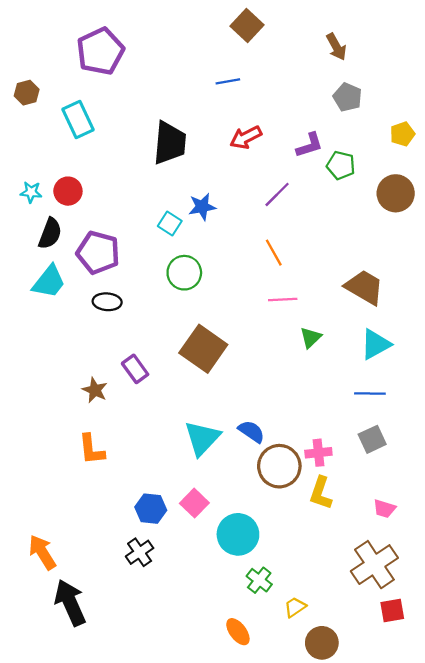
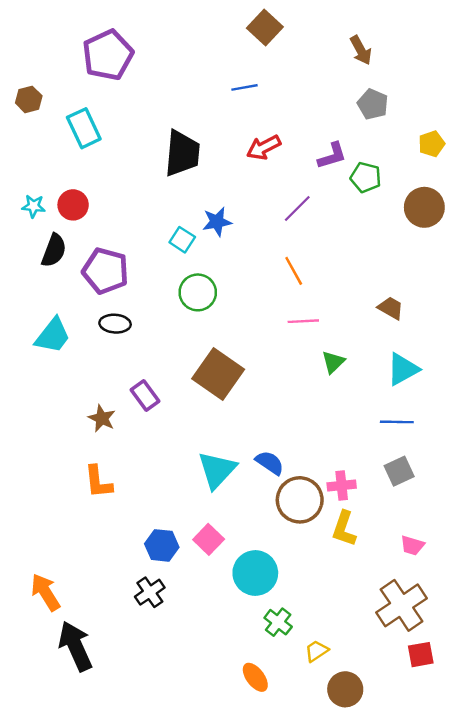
cyan trapezoid: (49, 282) -> (53, 336), moved
brown trapezoid: (364, 287) -> (391, 308), size x0.6

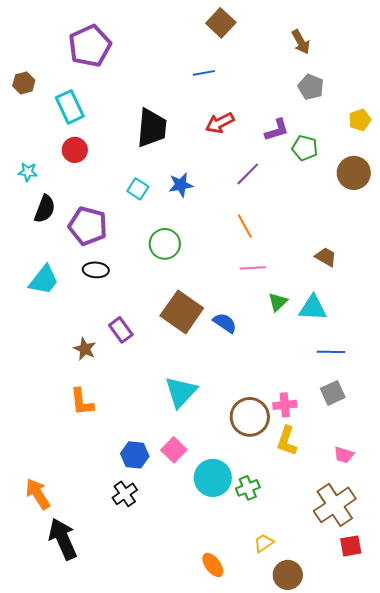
red circle: (73, 205) -> (75, 150), moved
cyan square: (182, 240) -> (138, 189), moved
cyan triangle: (403, 369) -> (313, 308), moved, turned 32
blue semicircle: (270, 463) -> (225, 323), moved
green cross: (278, 622) -> (248, 488), moved, turned 30

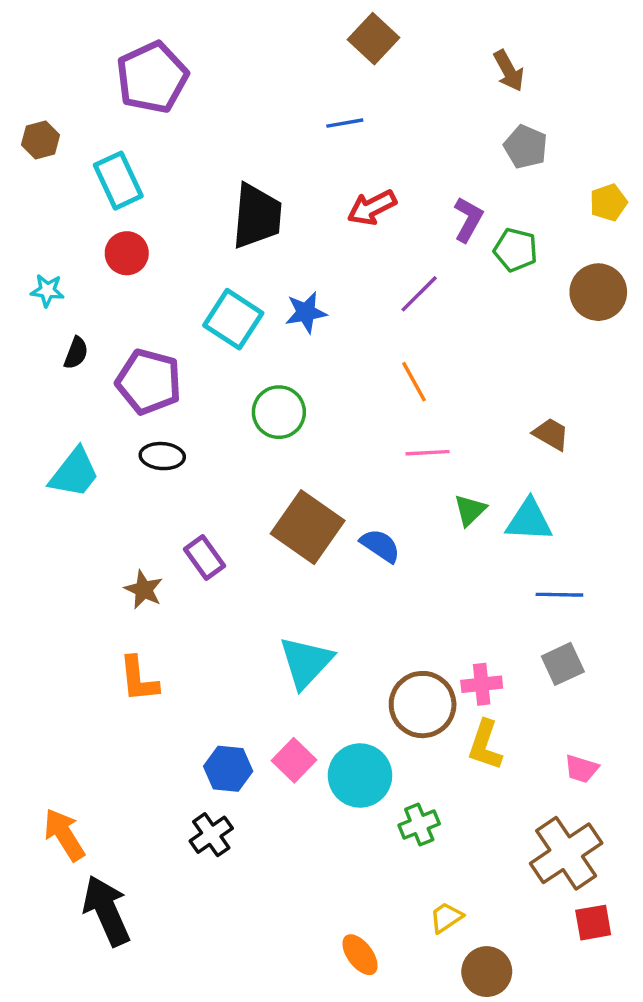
purple L-shape: (277, 130) -> (468, 219), turned -44
cyan square: (138, 189) -> (233, 319), size x1.6
black semicircle: (45, 209) -> (76, 353), size x0.7
cyan circle: (213, 478) -> (360, 776), moved

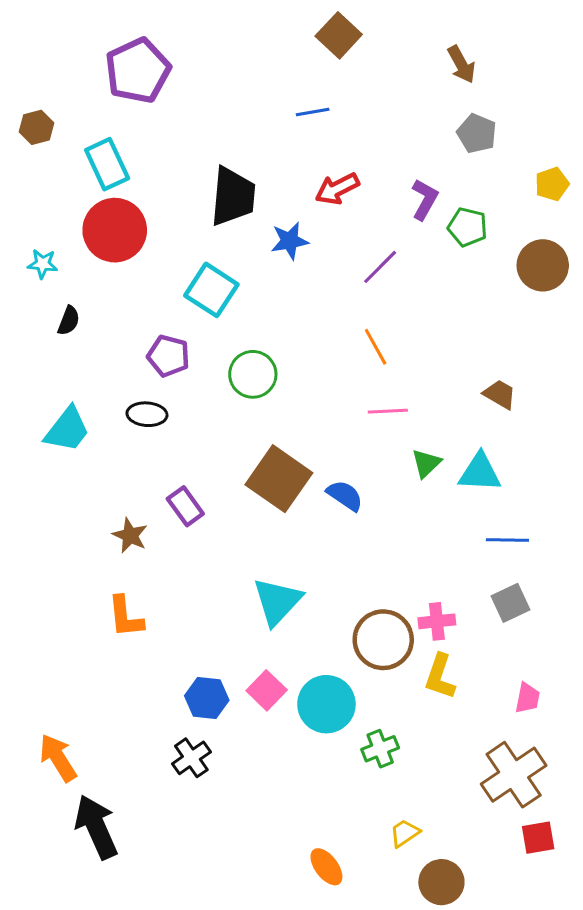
red circle: (127, 253) -> (115, 230), size x1.6
blue star: (306, 312) -> (290, 241), moved
purple pentagon: (149, 382) -> (168, 356), moved, size x0.7
pink trapezoid: (581, 769) -> (527, 698), turned -96

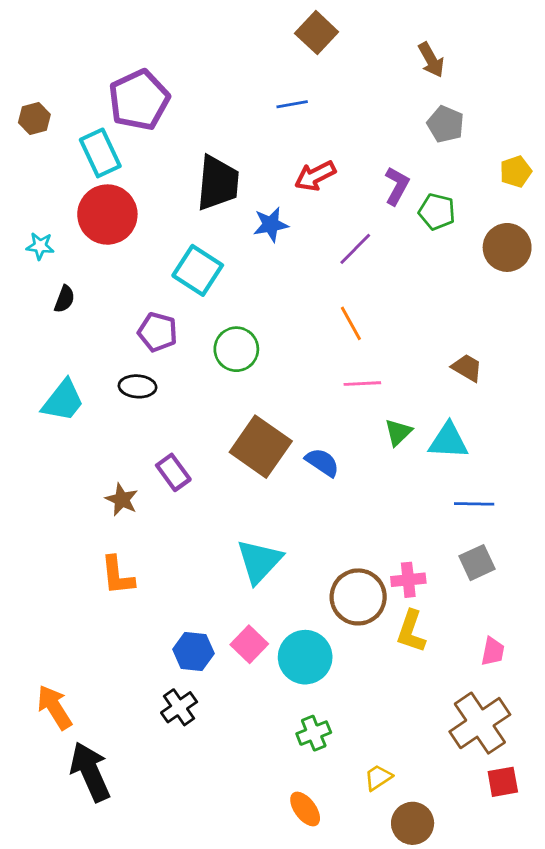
purple pentagon: (138, 71) -> (139, 100), moved
green cross: (380, 749) -> (314, 733), moved

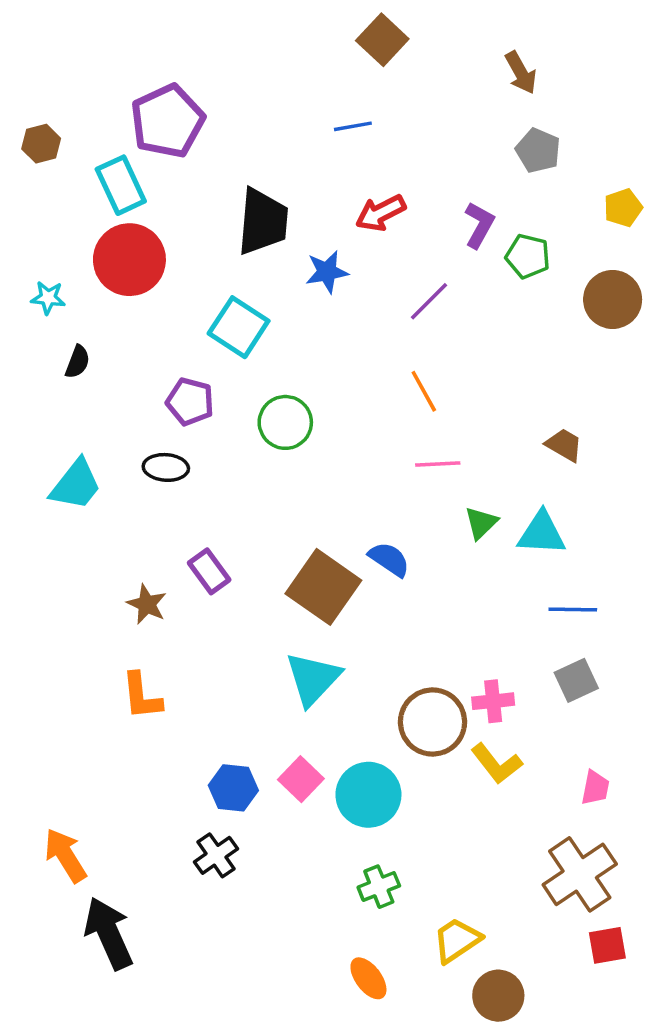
brown square: (261, 447) -> (323, 587), moved
yellow L-shape: (411, 631) -> (497, 764), turned -57
yellow trapezoid: (378, 777) -> (457, 940), size x1.4

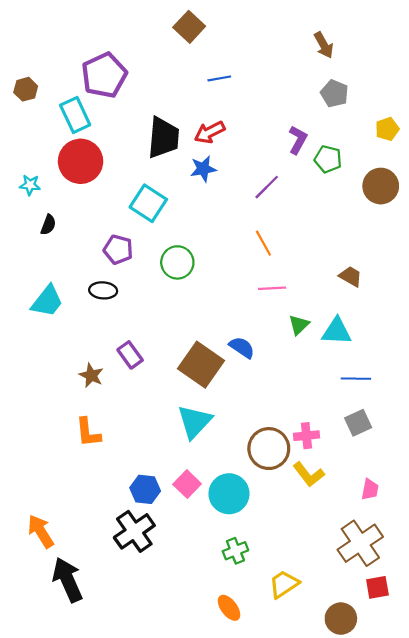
brown square: (382, 40) -> (189, 27), moved
red arrow: (381, 213) -> (210, 132), moved
black cross: (216, 855) -> (134, 531), size x1.5
brown circle: (498, 996) -> (341, 619), moved

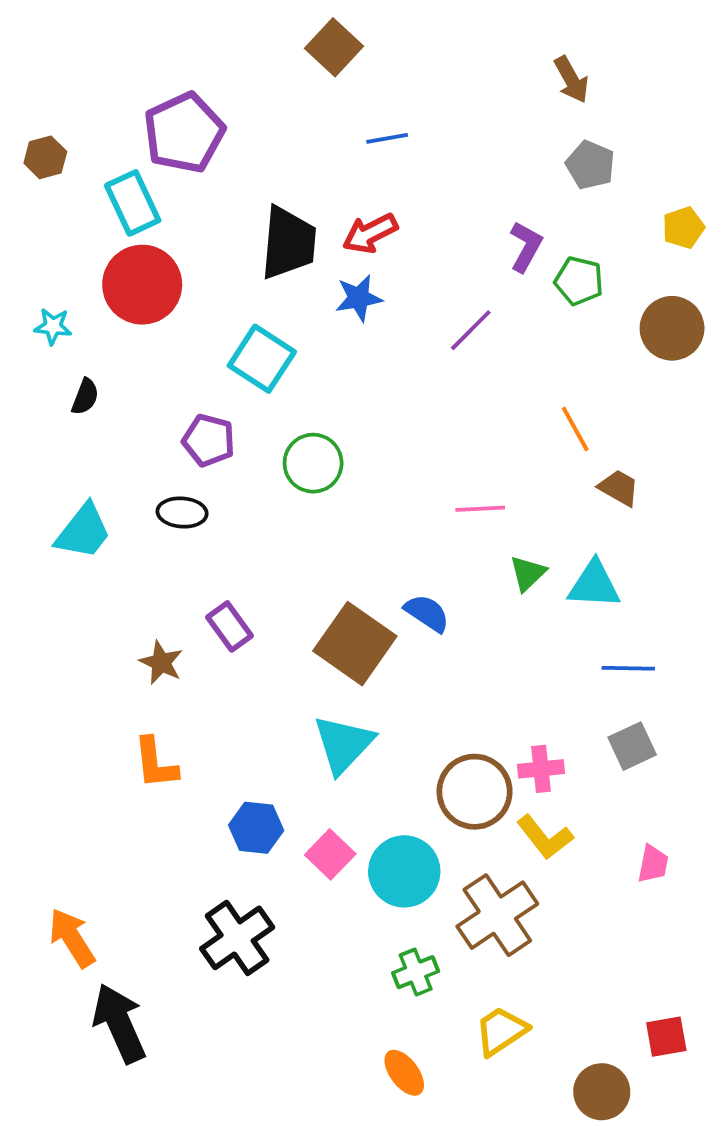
orange line: (263, 243) -> (575, 429), moved
blue hexagon: (145, 489) -> (256, 828), moved
brown cross: (360, 543) -> (497, 915), moved

